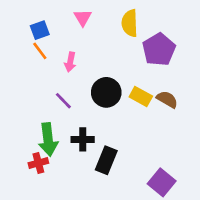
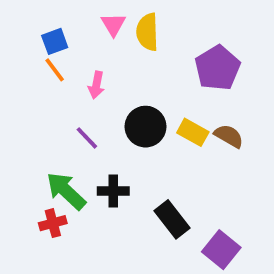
yellow semicircle: (130, 23) -> (147, 32), moved
green arrow: (48, 139) -> (66, 191), turned 140
black rectangle: (106, 160) -> (172, 219), moved, turned -60

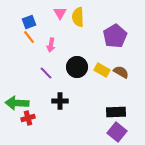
green arrow: (66, 191) -> (17, 103), moved, turned -40
black rectangle: (172, 219) -> (116, 112), moved, turned -54

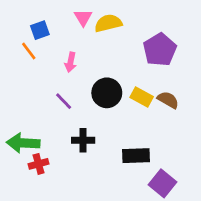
yellow semicircle: (78, 17) -> (108, 23), turned 78
orange line: (29, 37) -> (29, 51), moved
black rectangle: (116, 112) -> (136, 156), moved

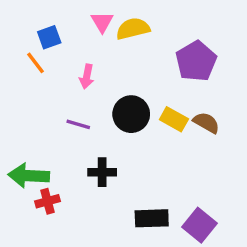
purple line: (64, 101) -> (78, 124), turned -30
black rectangle: (136, 156) -> (152, 218), moved

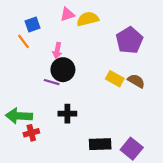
pink triangle: (102, 22) -> (67, 14), turned 42
black circle: (131, 114) -> (63, 70), moved

